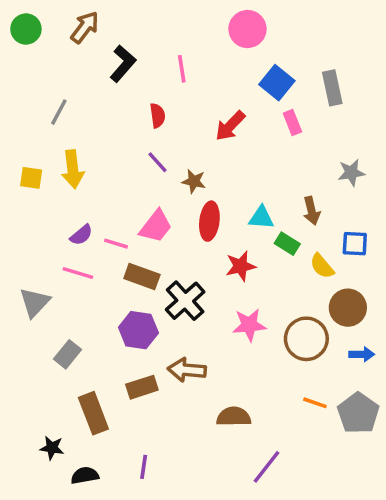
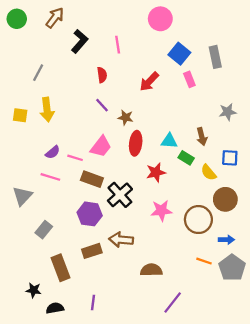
blue arrow: (362, 354) -> (226, 240), moved

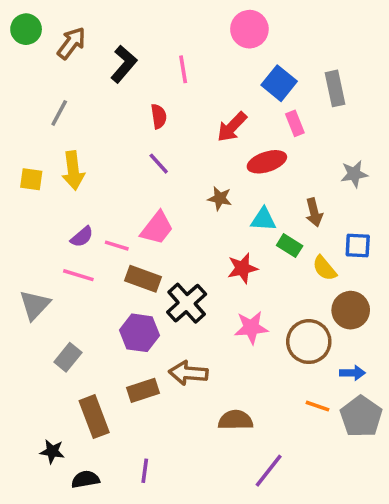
brown arrow: (55, 18) -> (71, 43), moved
brown star: (126, 117) -> (220, 198), moved
red ellipse: (136, 143) -> (267, 162), moved, turned 65

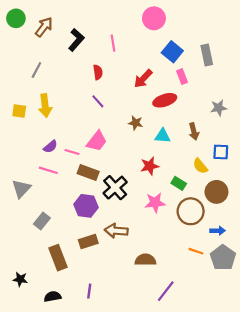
green rectangle: (290, 246) -> (179, 183), moved
black star: (52, 451) -> (20, 279), moved

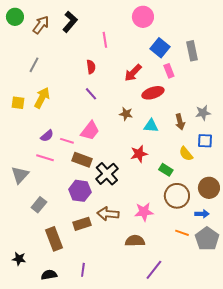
black L-shape: (76, 40) -> (70, 22), moved
yellow arrow: (45, 106) -> (42, 98), turned -145
gray star: (219, 108) -> (203, 113), moved
brown circle: (216, 192) -> (209, 188), moved
pink star: (155, 203) -> (144, 212), moved

